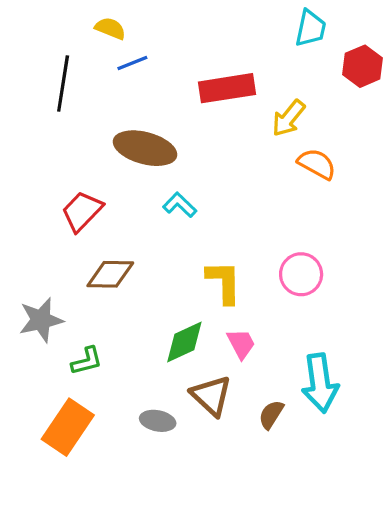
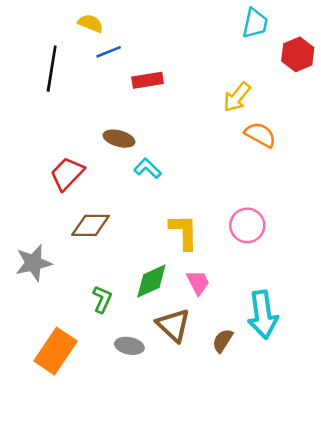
red rectangle: (227, 88) -> (148, 80), moved, size x0.7
brown ellipse: (145, 148) -> (119, 139), moved, size x0.6
green L-shape: (87, 361) -> (102, 299), moved, turned -52

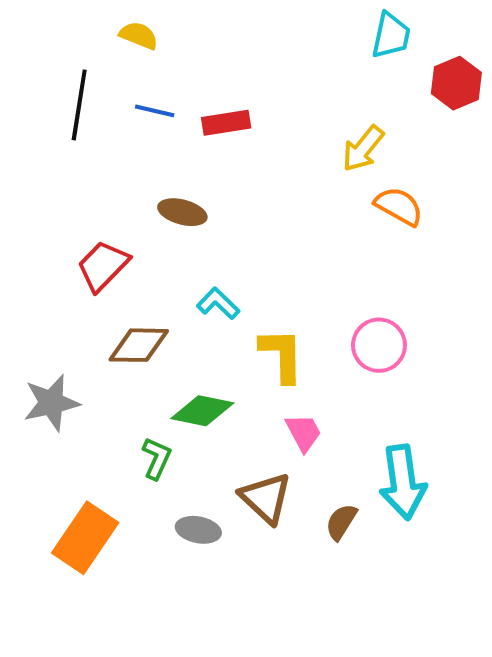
blue line: (109, 52) -> (155, 111), moved, turned 35
cyan L-shape: (148, 168) -> (218, 303), moved
green diamond: (151, 281) -> (202, 411), moved, turned 36

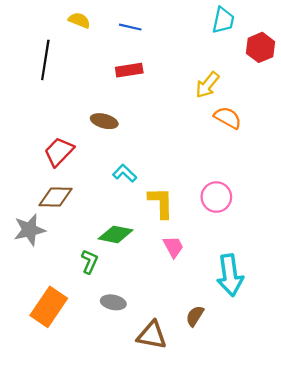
blue line: (155, 111) -> (130, 27), moved
brown diamond: (139, 345) -> (56, 197), moved
brown triangle: (266, 498) -> (152, 335), moved, turned -32
brown semicircle: (341, 522) -> (195, 316), moved

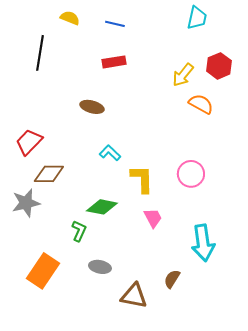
red hexagon: (261, 47) -> (219, 66), moved
red trapezoid: (59, 152) -> (29, 142), moved

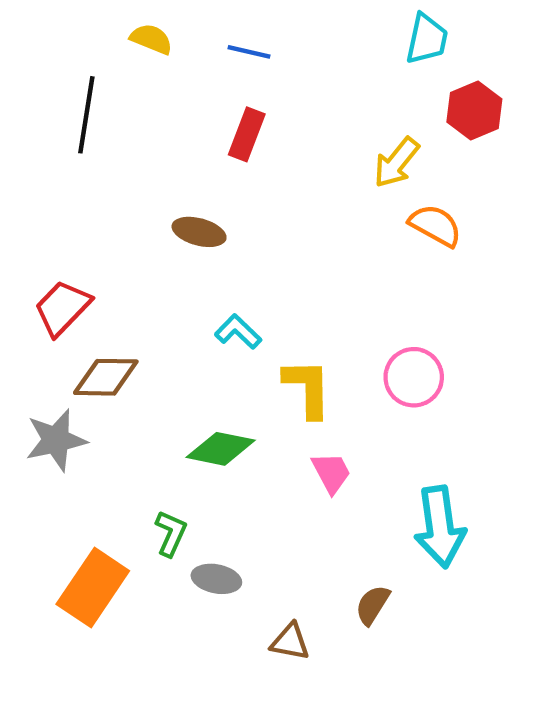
red rectangle: (114, 62) -> (247, 134), turned -60
red hexagon: (219, 66) -> (474, 111), moved
green L-shape: (79, 231) -> (171, 533), moved
brown triangle: (134, 296) -> (290, 642), size x0.7

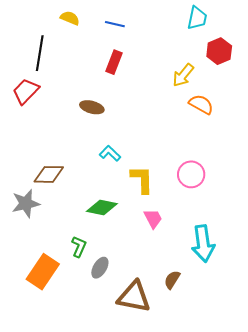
red trapezoid: (62, 308) -> (26, 91), moved
gray ellipse: (216, 579) -> (100, 268), turned -70
brown triangle: (290, 642) -> (134, 297), size x1.8

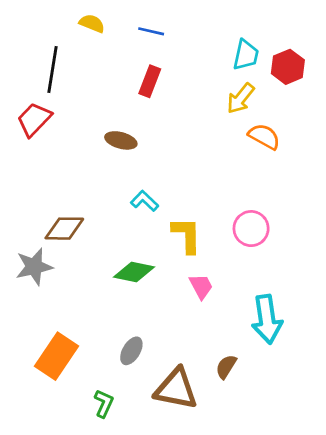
cyan trapezoid: (197, 18) -> (246, 55), moved
green L-shape: (79, 247) -> (104, 403), moved

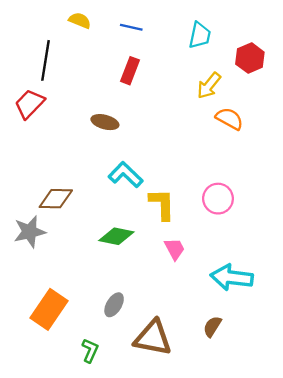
cyan trapezoid: (246, 55) -> (200, 35), moved
cyan L-shape: (145, 201) -> (125, 175), size x1.4
cyan arrow: (267, 319) -> (232, 277), turned 105
brown semicircle: (226, 367) -> (212, 327), moved

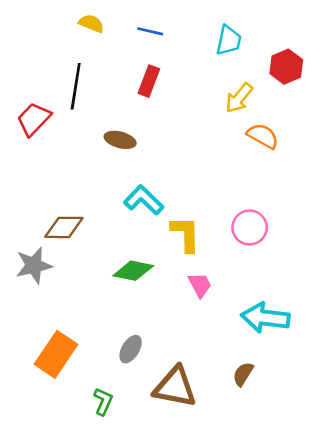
black line: (46, 60) -> (76, 86), moved

